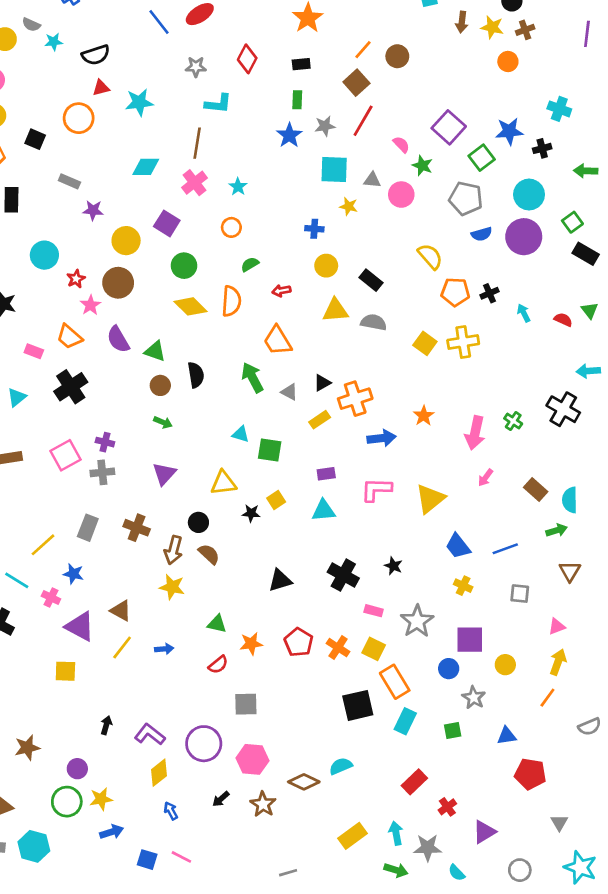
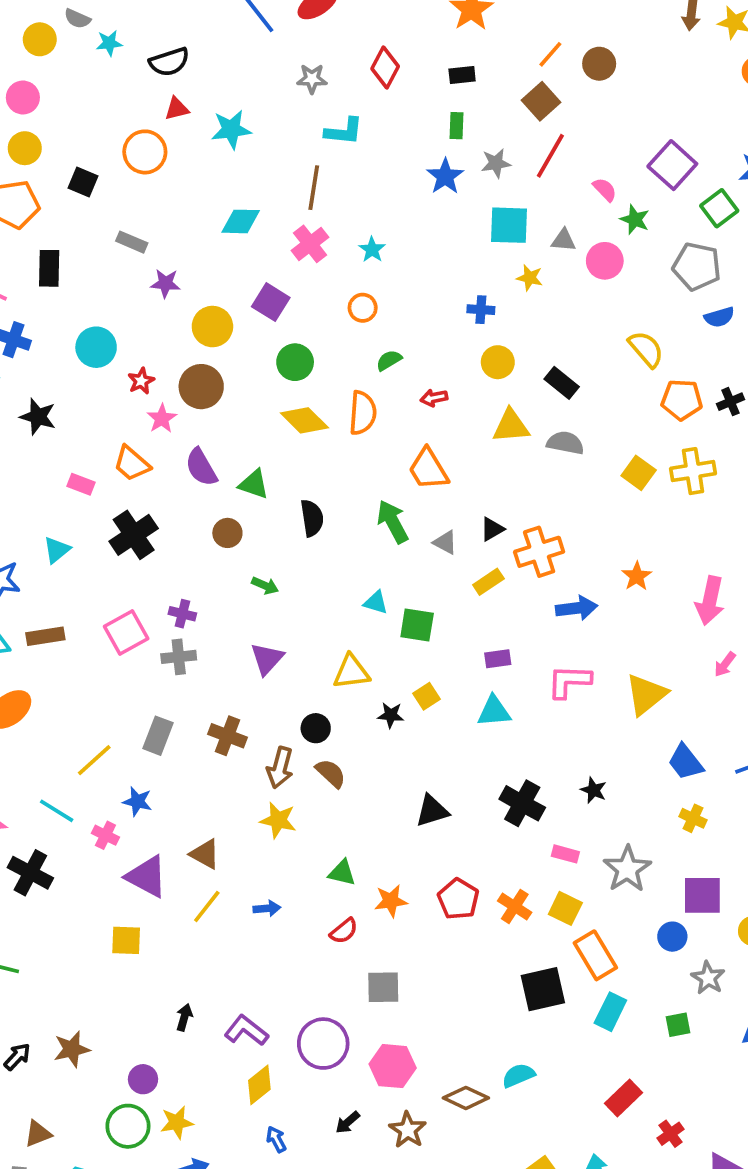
brown circle: (160, 385) -> (227, 533), moved

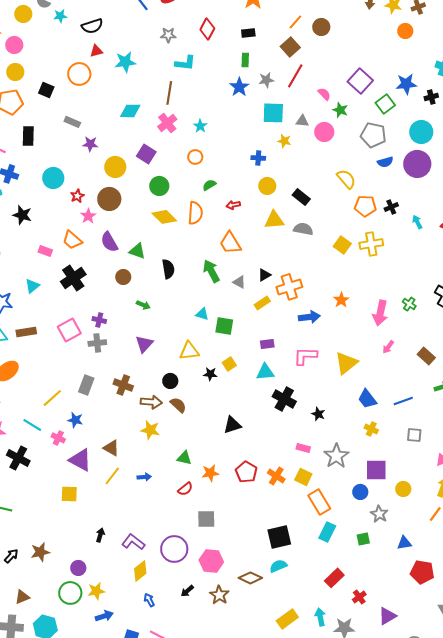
brown arrow: (280, 768) -> (151, 402), turned -100
black cross: (522, 803) -> (284, 399), moved
black square: (543, 989) -> (279, 537), moved

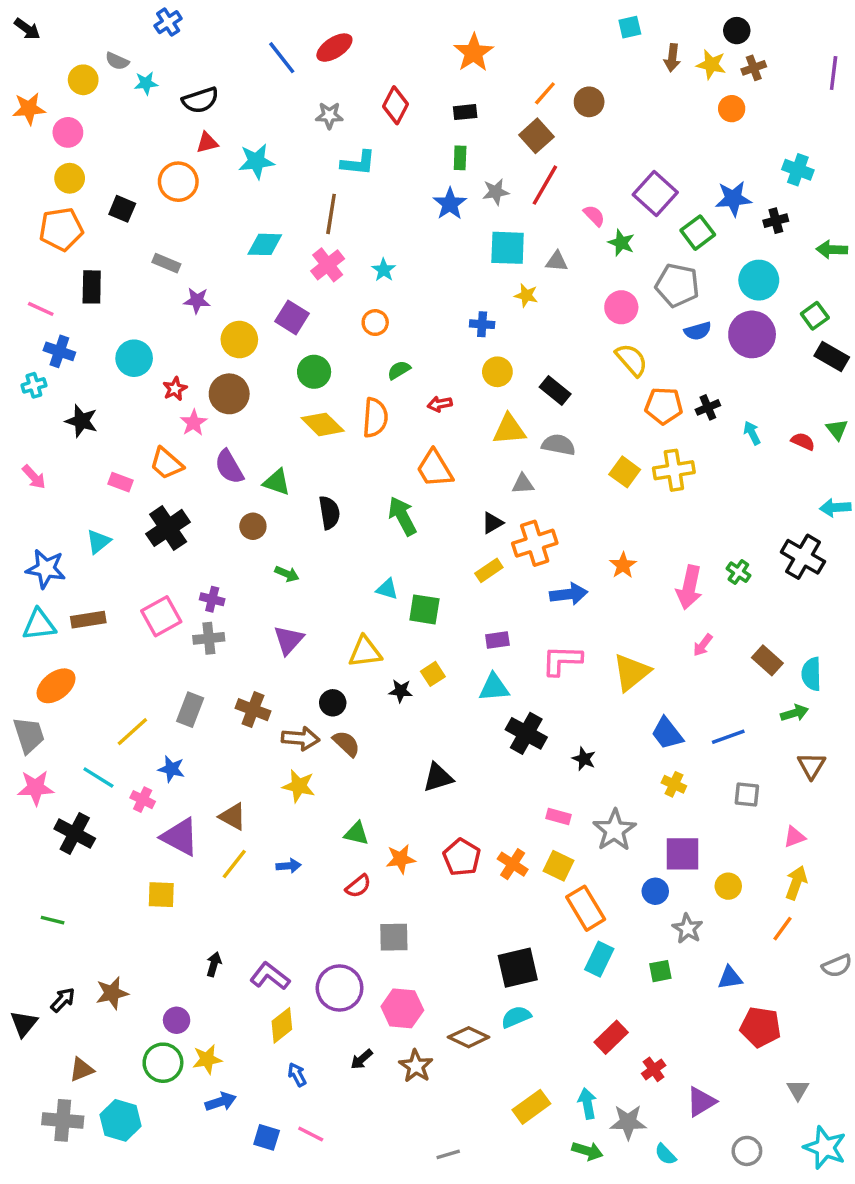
pink circle: (324, 132) -> (621, 307), moved
gray triangle: (239, 282) -> (523, 484), moved, turned -32

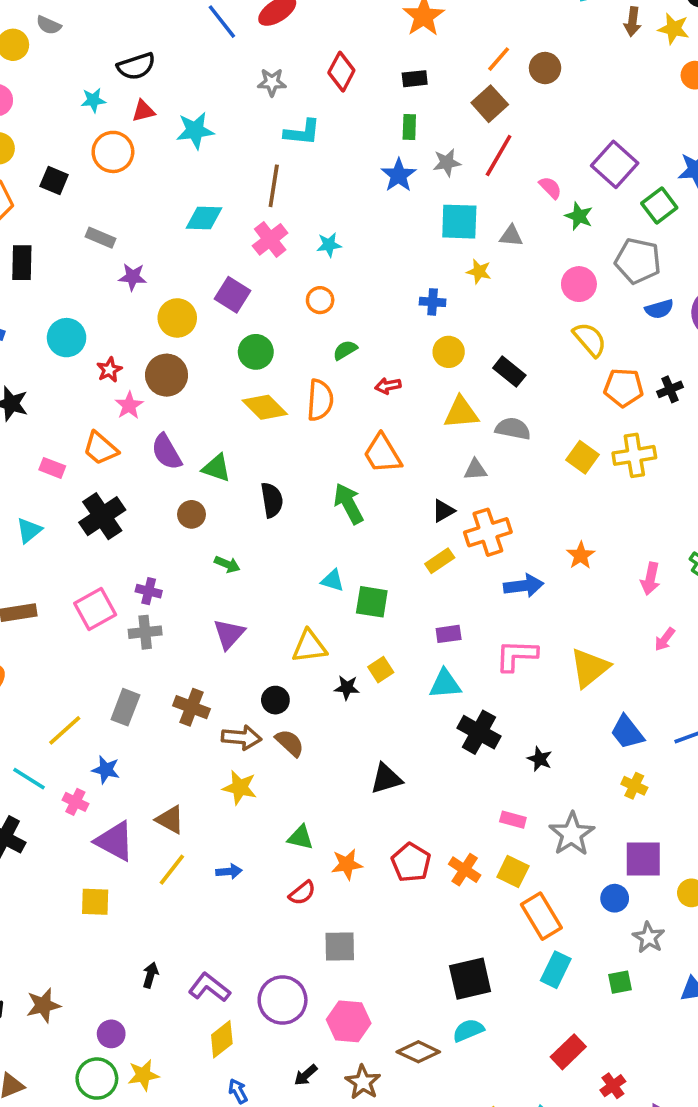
cyan star: (146, 83) -> (93, 100), moved
cyan star: (384, 270) -> (329, 245), turned 30
pink arrow: (689, 587) -> (650, 579), size x0.7

